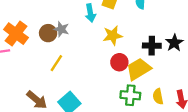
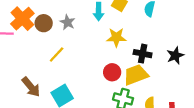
brown circle: (48, 33) -> (44, 23), moved
black cross: (152, 46) -> (143, 54), moved
red circle: (119, 62) -> (112, 72), moved

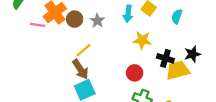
black star: (175, 55) -> (192, 54), moved
yellow trapezoid: (136, 75) -> (178, 70), moved
brown arrow: (31, 87) -> (80, 69), moved

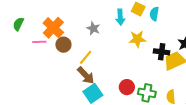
cyan semicircle: (177, 16) -> (154, 14), moved
brown circle: (75, 19) -> (63, 45), moved
red circle: (135, 73) -> (127, 87), moved

